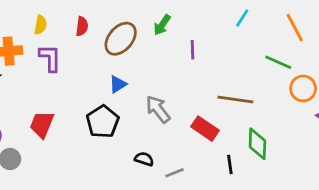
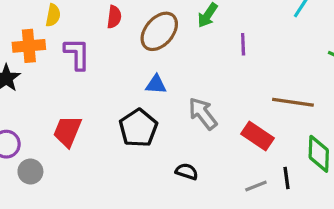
yellow semicircle: (40, 25) -> (53, 15), moved
blue triangle: (118, 84) -> (156, 85), turned 36
gray line: (175, 173) -> (256, 186), moved

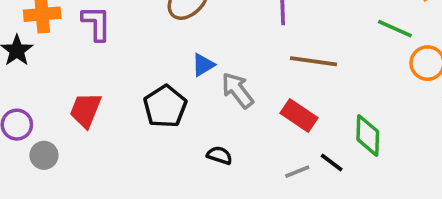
blue triangle: (156, 85) -> (203, 65), moved, turned -35
brown line: (293, 102) -> (313, 61), moved
black line: (287, 178) -> (332, 163), turned -45

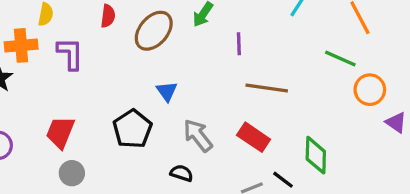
blue triangle: (203, 65) -> (167, 91), turned -35
gray arrow: (238, 90) -> (198, 136), moved
gray circle: (44, 155) -> (72, 173), moved

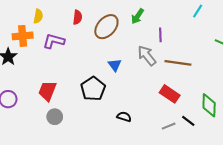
purple L-shape: (70, 54) -> (54, 41), turned -75
gray arrow: (198, 136) -> (147, 56), moved

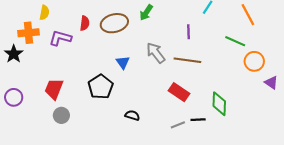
red semicircle: (77, 17) -> (85, 23), moved
brown ellipse: (106, 27) -> (114, 23), turned 35
purple line: (160, 35) -> (189, 32), moved
black line: (188, 121) -> (198, 120), turned -40

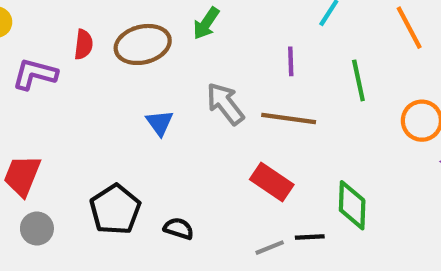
green line: (235, 41) -> (358, 80), moved, turned 54
black pentagon: (101, 87) -> (115, 209), moved

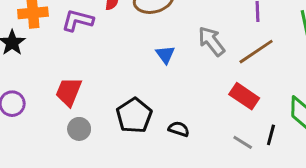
brown line: (289, 119) -> (256, 52), turned -42
black line: (310, 237) -> (271, 135), turned -72
gray line: (270, 248) -> (243, 142), turned 54

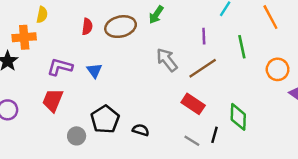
purple L-shape: (78, 20) -> (60, 67), moved
blue triangle: (165, 55) -> (94, 71), moved
gray circle: (79, 129) -> (77, 136), moved

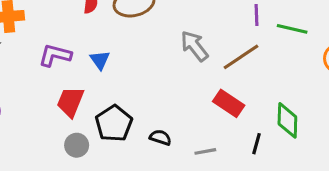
purple line: (204, 36) -> (256, 15), moved
green line: (242, 47) -> (292, 29), turned -65
red trapezoid: (53, 100) -> (70, 102), moved
gray line: (192, 141) -> (205, 151), moved, turned -42

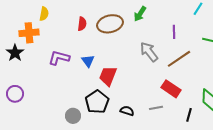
purple line: (256, 15) -> (174, 32), moved
red trapezoid: (70, 102) -> (108, 76), moved
gray line: (205, 151) -> (156, 108), moved

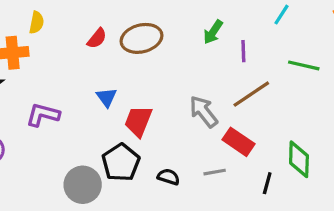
green arrow: (140, 14) -> (213, 32), moved
red semicircle: (82, 24) -> (97, 38), turned 32
gray arrow: (149, 52) -> (204, 112), moved
purple L-shape: (59, 58) -> (43, 115), moved
gray circle: (73, 116) -> (83, 185), size x1.5

